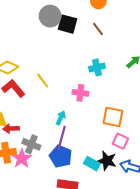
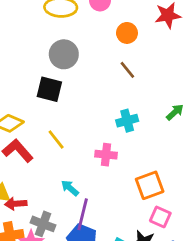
black square: (68, 24) -> (49, 89), moved
orange square: (113, 117) -> (150, 185), turned -30
cyan arrow: (61, 118) -> (70, 188), moved, turned -72

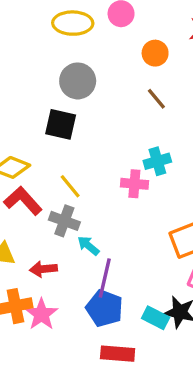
pink cross: (106, 155) -> (134, 184), moved
red arrow: (16, 204) -> (43, 269), moved
gray cross: (43, 224) -> (64, 221), moved

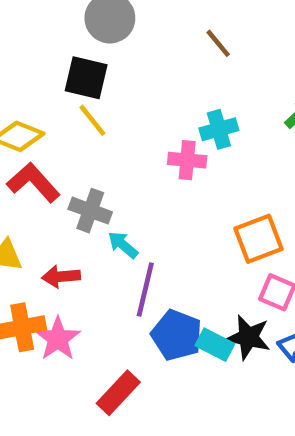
yellow line: (70, 186) -> (92, 120), moved
blue pentagon: (104, 308) -> (177, 335), moved
red rectangle: (118, 354) -> (118, 393), moved, turned -52

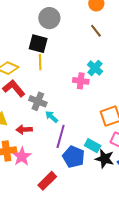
yellow line: (92, 120) -> (40, 62), turned 35
cyan cross: (219, 129) -> (95, 68), turned -35
cyan rectangle: (215, 345) -> (93, 146), moved

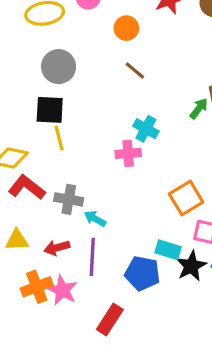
purple line: (61, 136) -> (92, 257), moved
black star: (105, 159) -> (191, 266), turned -30

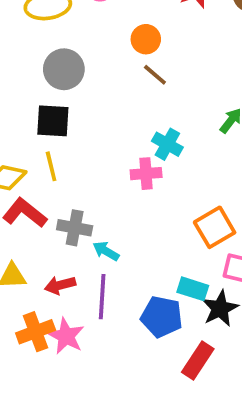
orange circle: (126, 28) -> (146, 39), moved
yellow line: (59, 138) -> (51, 166), moved
red rectangle: (110, 319) -> (198, 361), moved

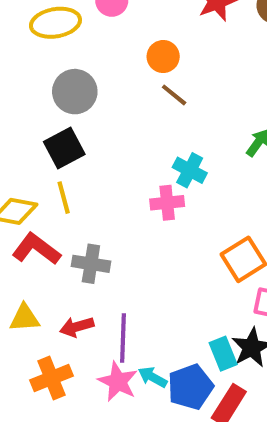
black square: (53, 121) -> (64, 148), turned -30
cyan arrow: (106, 251) -> (153, 377), moved
cyan rectangle: (193, 289) -> (223, 354), moved, turned 52
blue pentagon: (162, 317) -> (190, 387), moved, turned -30
pink star: (66, 336) -> (118, 382), moved

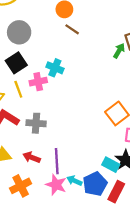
cyan cross: (190, 170) -> (55, 68), moved
pink cross: (167, 203) -> (38, 82), moved
red arrow: (77, 327) -> (32, 157), turned 42
cyan rectangle: (223, 354) -> (111, 165), turned -35

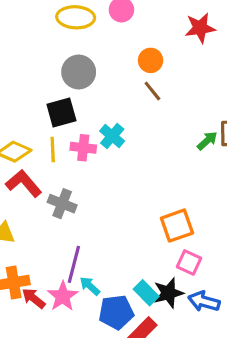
red arrow: (32, 157) -> (34, 298), moved
cyan arrow: (74, 181) -> (90, 286), moved

